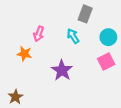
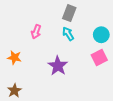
gray rectangle: (85, 14) -> (69, 13), moved
orange star: (24, 54) -> (14, 58), moved

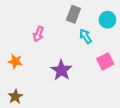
cyan arrow: (68, 34) -> (86, 36), moved
cyan circle: (101, 35) -> (107, 20), moved

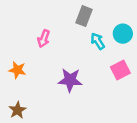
cyan circle: (107, 20) -> (123, 34), moved
purple star: (61, 70) -> (70, 80), turned -30

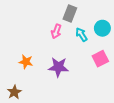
pink arrow: (44, 39) -> (56, 31), moved
orange star: (17, 70) -> (26, 62), moved

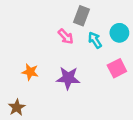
pink arrow: (56, 31) -> (66, 36), turned -64

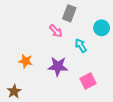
cyan arrow: (95, 40) -> (81, 46), moved
pink square: (117, 68) -> (88, 81), moved

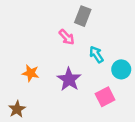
cyan circle: (102, 28) -> (121, 69), moved
purple star: (58, 66) -> (69, 79), turned 30

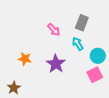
gray rectangle: (83, 16) -> (82, 23), moved
pink square: (105, 97) -> (95, 75), moved

